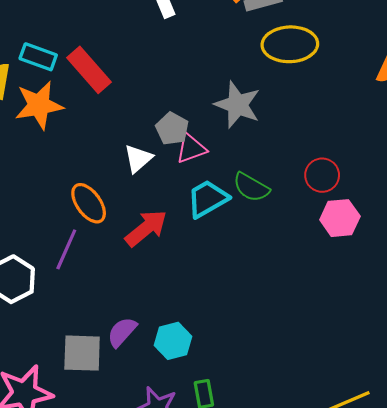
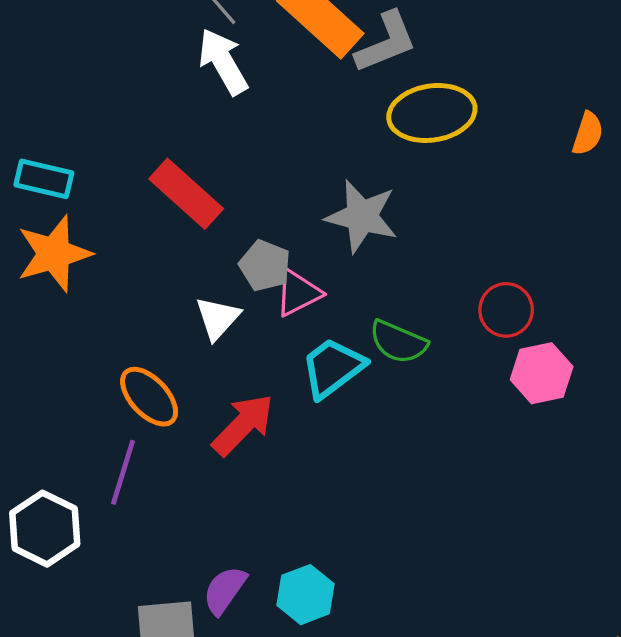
red rectangle: (89, 70) -> (186, 194), moved

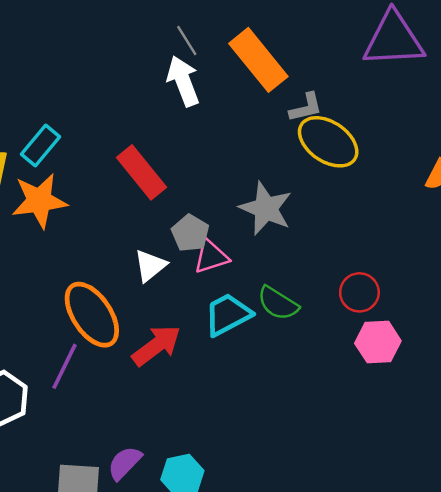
gray L-shape: (386, 42) -> (306, 107), moved, size x0.7
yellow ellipse: (432, 113) -> (328, 142), turned 34
cyan rectangle: (44, 179) -> (41, 146), turned -72
orange ellipse: (149, 397) -> (92, 315), size x1.4

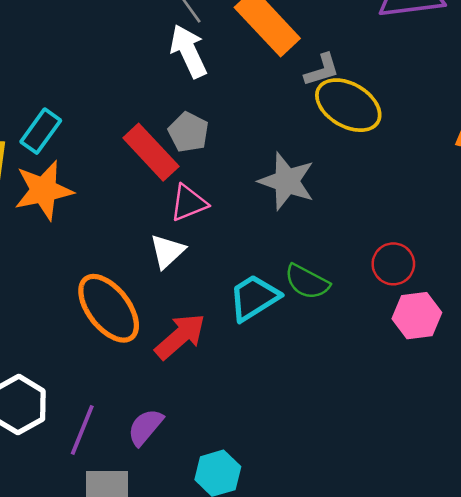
gray pentagon: (190, 233) -> (188, 132), moved
pink triangle: (211, 257) -> (189, 203), moved
purple line: (64, 366) -> (82, 430), moved
purple semicircle: (125, 463) -> (145, 427), moved

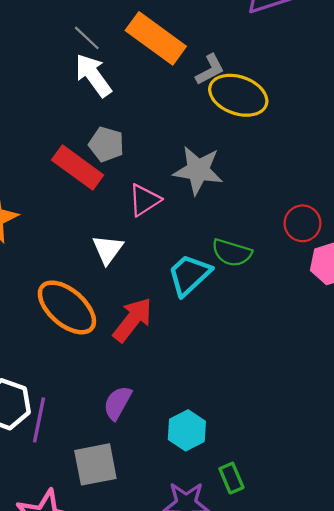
pink triangle: (189, 203) -> (144, 200), moved
purple line: (82, 430) -> (39, 420), moved

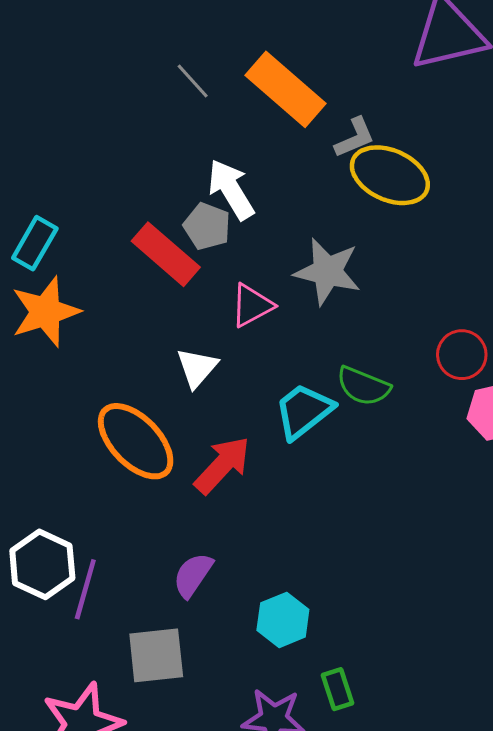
white arrow: (93, 75) -> (231, 189), moved

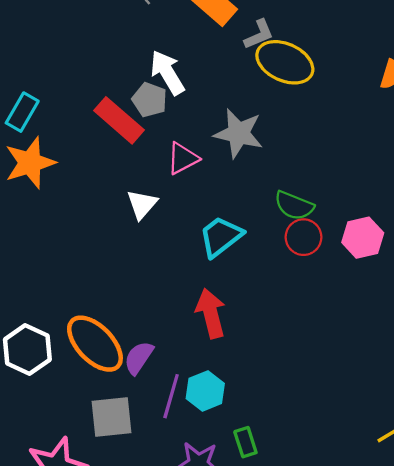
red circle: (462, 355) -> (303, 237), moved
green semicircle: (363, 386) -> (294, 206), moved
orange ellipse: (136, 441) -> (95, 344), moved
red arrow: (222, 465) -> (211, 313), moved, turned -57
purple line: (85, 589) -> (171, 396), moved

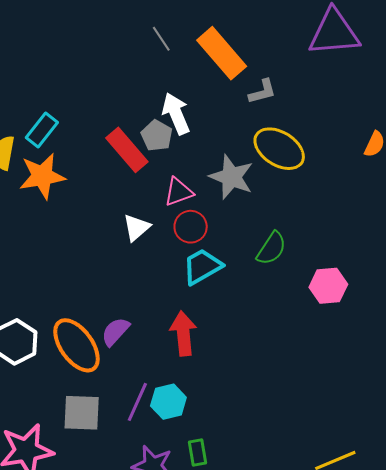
yellow ellipse: (285, 62) -> (279, 149), moved
green semicircle: (294, 206) -> (271, 248), turned -87
red circle: (303, 237) -> (191, 227), moved
purple semicircle: (139, 358) -> (115, 332), moved

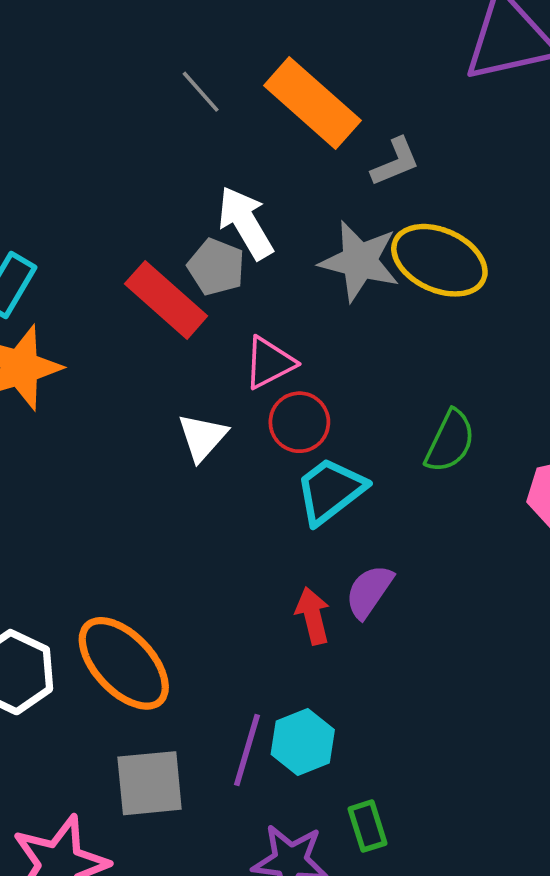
gray star: (231, 177) -> (359, 261), moved
purple semicircle: (115, 332) -> (369, 591), moved
red arrow: (183, 333) -> (313, 616), size x0.7

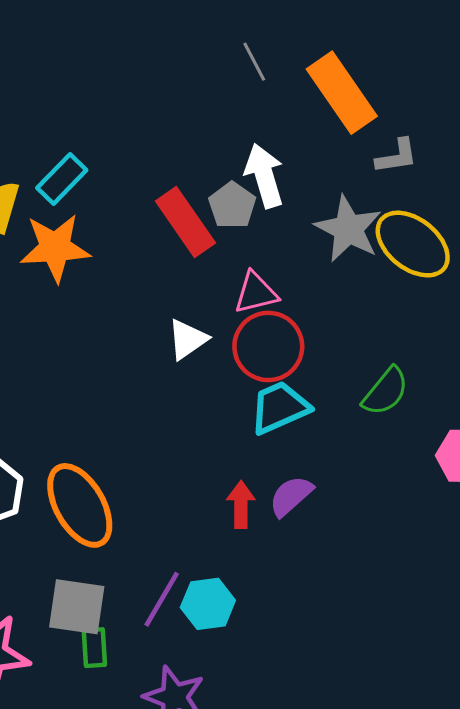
red circle: (299, 422) -> (268, 346), size x1.4
green rectangle: (368, 826) -> (94, 648), moved

